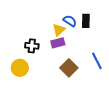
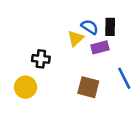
purple rectangle: (58, 43) -> (100, 47), moved
brown square: (69, 68) -> (88, 87), turned -30

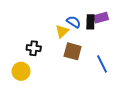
purple rectangle: (100, 47) -> (101, 18), moved
brown square: (88, 87) -> (73, 51), moved

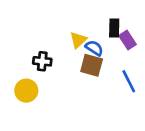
purple rectangle: (101, 18) -> (128, 40), moved, turned 72
blue semicircle: (74, 22) -> (94, 48), moved

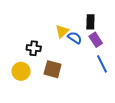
purple rectangle: (128, 40) -> (96, 40), moved
brown square: (92, 65) -> (53, 69), moved

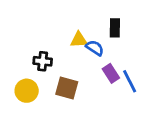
yellow triangle: (62, 31) -> (79, 40), turned 40
purple rectangle: (96, 40) -> (111, 73), moved

